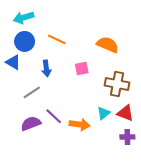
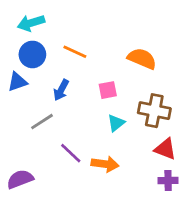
blue triangle: (13, 62) -> (17, 82), turned -49
blue arrow: (46, 68) -> (61, 90), turned 35
cyan triangle: (103, 113) -> (116, 123), moved
purple semicircle: (31, 123) -> (20, 179), moved

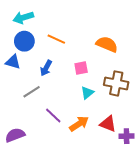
blue triangle: (17, 82) -> (13, 62), turned 35
red triangle: (165, 149) -> (108, 124), moved
orange arrow: (105, 164) -> (79, 124), turned -42

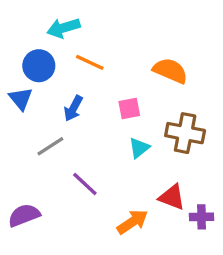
cyan arrow: (23, 17) -> (63, 28), moved
blue triangle: (13, 62) -> (21, 99), turned 35
orange arrow: (79, 124) -> (132, 222), moved

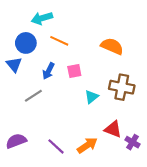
pink square: (129, 108) -> (74, 71), moved
purple line: (85, 184) -> (56, 146), moved
purple cross: (201, 217) -> (133, 142), turned 32

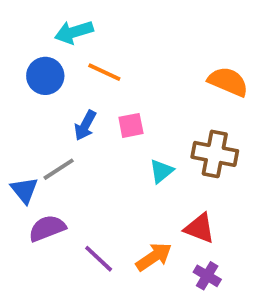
orange semicircle: (112, 46) -> (228, 82), moved
blue triangle: (14, 65) -> (24, 190), moved
purple semicircle: (16, 141) -> (47, 228), moved
purple cross: (133, 142) -> (207, 276), moved

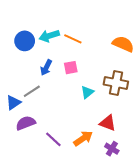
cyan arrow: (74, 32) -> (49, 36), moved
orange line: (104, 72) -> (73, 39), moved
blue triangle: (24, 190) -> (13, 102), turned 35

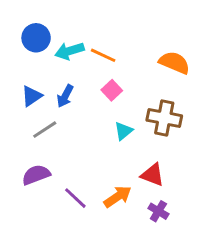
blue circle: (25, 41) -> (36, 38), moved
pink square: (71, 68) -> (112, 90), moved, turned -32
blue triangle: (13, 102) -> (32, 96), moved

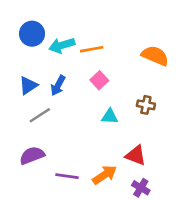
orange line: (103, 55) -> (92, 49), turned -35
brown cross: (164, 118) -> (146, 105), size x0.6
cyan triangle: (123, 131) -> (110, 117), turned 42
purple line: (75, 198) -> (67, 176), turned -35

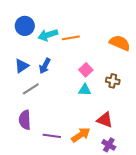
pink square: (99, 80) -> (86, 70), moved
purple semicircle: (32, 155) -> (25, 120), turned -72

